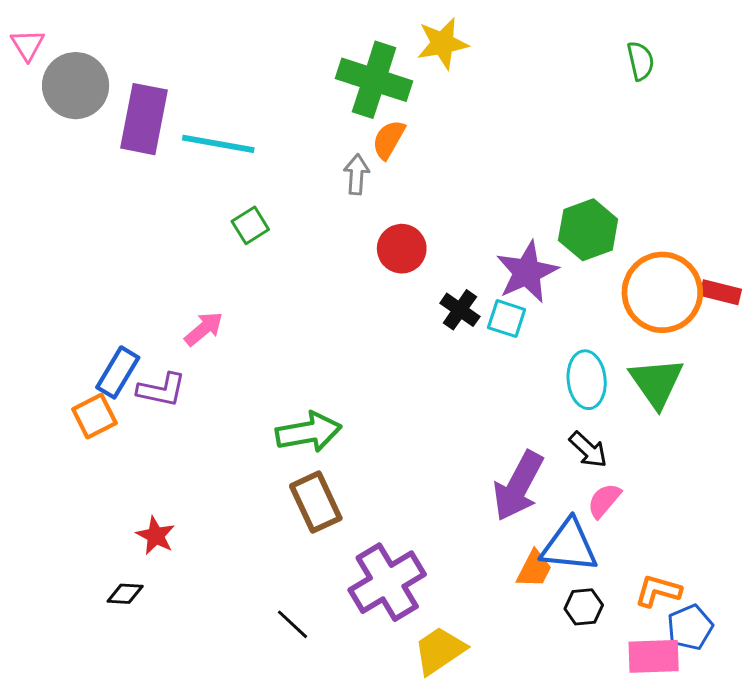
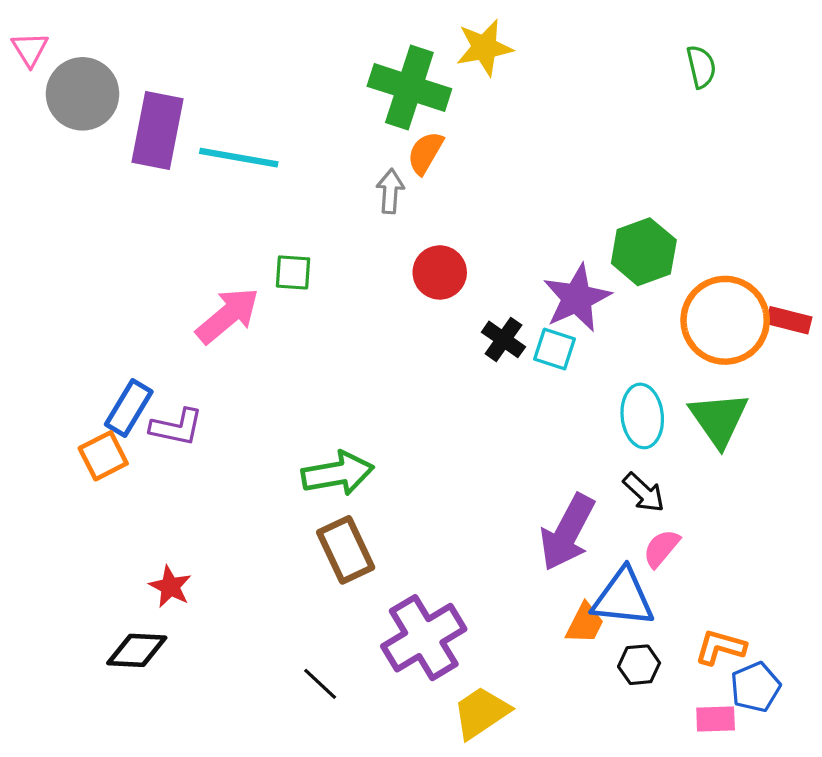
green square: (250, 225) -> (293, 272), moved, turned 36
pink arrow: (204, 329) -> (228, 316), moved, size x1.5
black diamond: (125, 594) -> (137, 650), size x1.5
pink rectangle: (654, 656) -> (716, 719), size x0.7

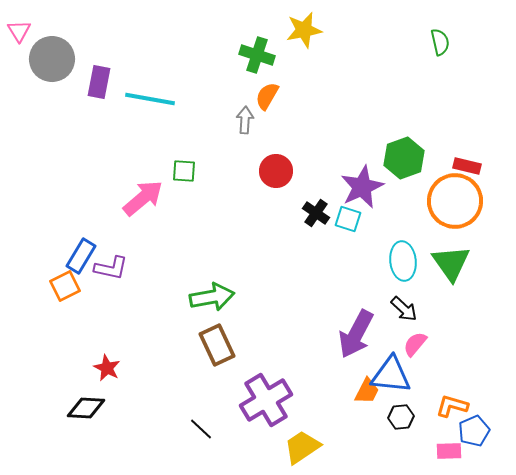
green cross: (409, 87) -> (257, 55), size x0.7
purple rectangle: (157, 131) -> (99, 82), size x0.7
red rectangle: (789, 320) -> (467, 166), moved

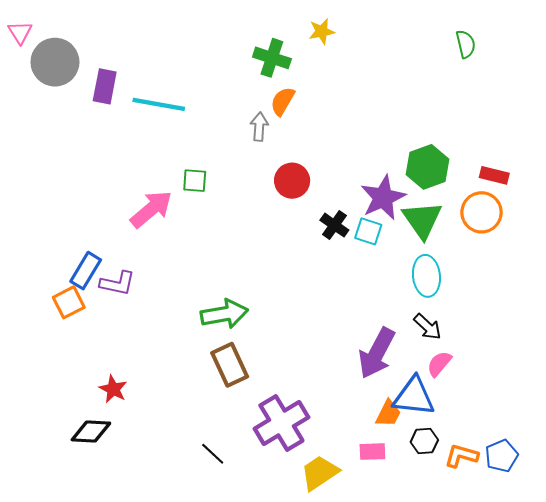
yellow star: (304, 30) -> (322, 31), size x0.7
orange circle: (455, 201) -> (482, 212), size x0.7
green triangle: (451, 263) -> (422, 220), moved
orange L-shape: (452, 406) -> (461, 456), moved
pink rectangle: (449, 451) -> (372, 452), moved

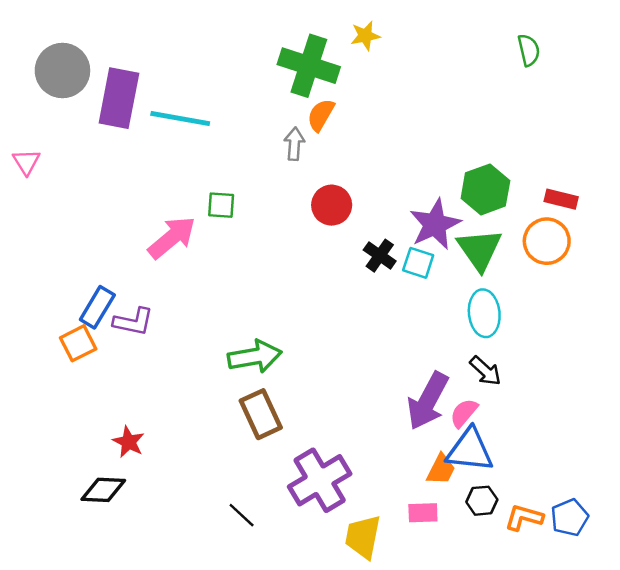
pink triangle: (20, 32) -> (26, 162), moved
green cross: (272, 58) -> (309, 66), size x1.4
purple rectangle: (105, 86) -> (119, 98), size x1.5
pink semicircle: (439, 364) -> (464, 413), moved
yellow trapezoid: (320, 473) -> (363, 537), turned -45

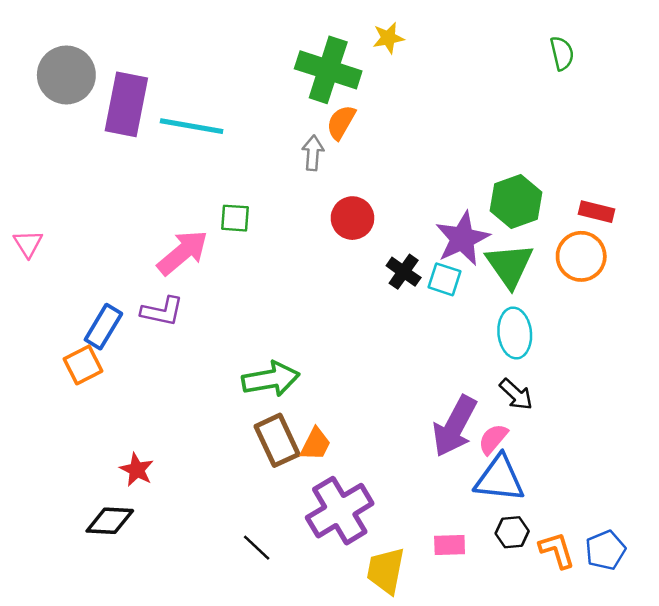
pink triangle: (26, 162) -> (28, 244), moved
purple L-shape: (133, 322) -> (162, 311), moved
orange trapezoid: (441, 469) -> (315, 444), moved
orange L-shape: (524, 518) -> (557, 550), turned 57

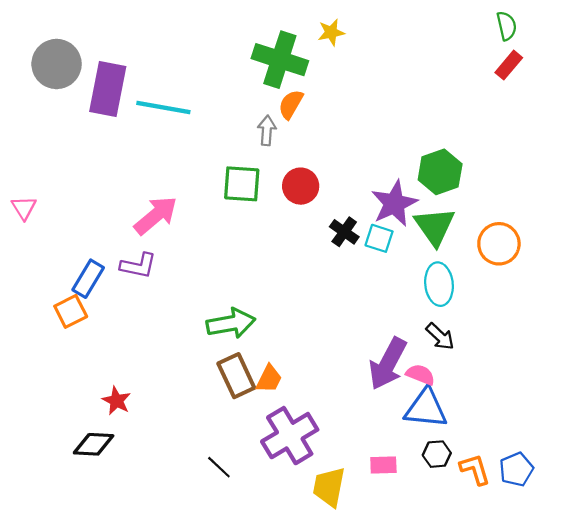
green semicircle: (562, 53) -> (507, 26), moved
red rectangle: (596, 212) -> (509, 65), moved, turned -64
green square: (235, 218) -> (242, 184), moved, size x1.5
orange circle: (581, 256) -> (499, 244), moved
pink semicircle: (493, 439) -> (420, 375), turned 72

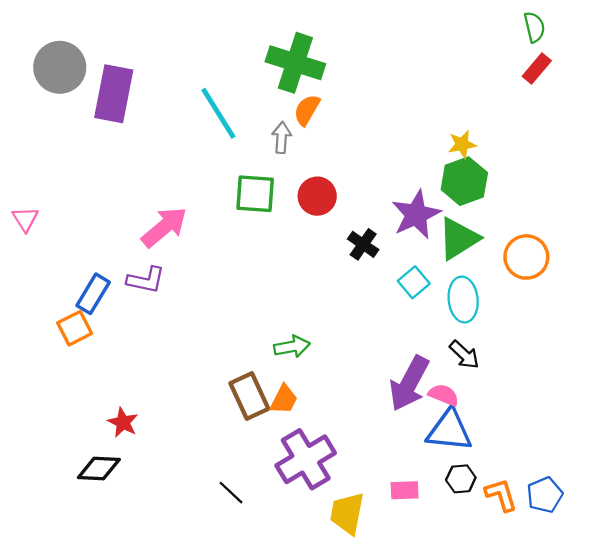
yellow star: (331, 32) -> (462, 144), moved
cyan line: (163, 108) -> (218, 113), moved, turned 48
green triangle: (435, 226) -> (459, 239), turned 33
cyan square: (379, 238) -> (414, 282), moved, turned 32
green arrow: (231, 323) -> (292, 347), moved, size x0.7

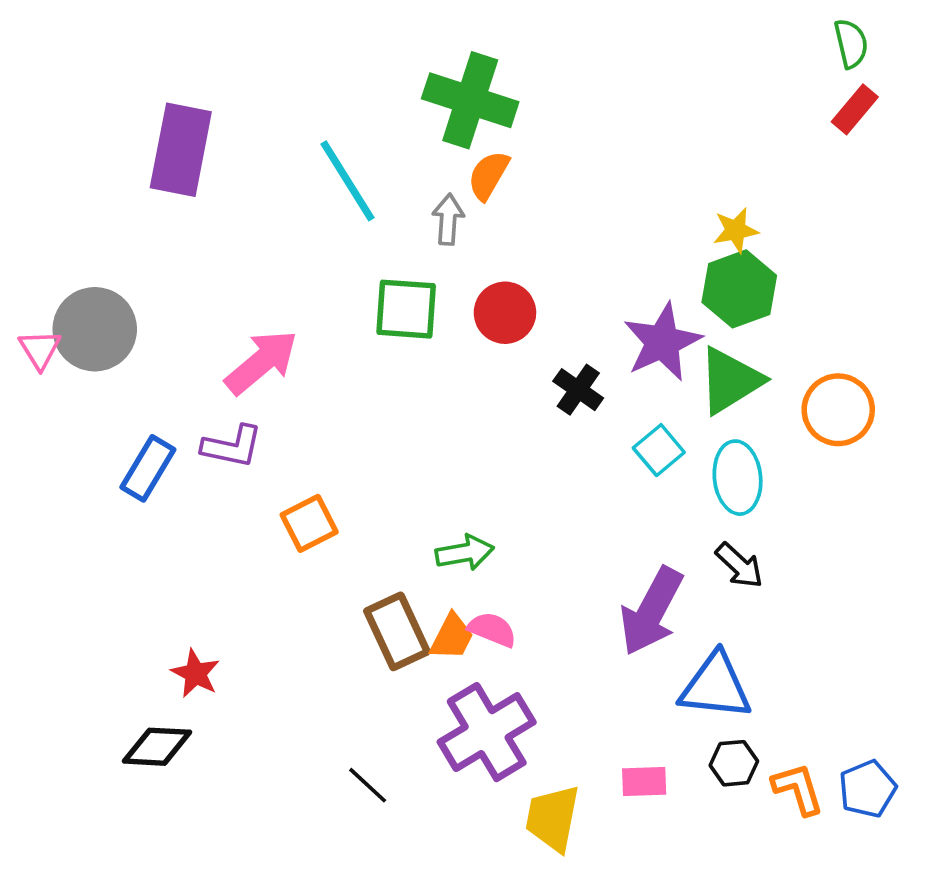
gray circle: (60, 67) -> (95, 329), moved
orange square: (75, 328) -> (309, 523), moved
pink semicircle: (444, 395) -> (492, 630), moved

